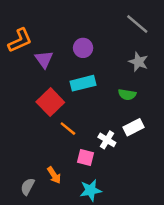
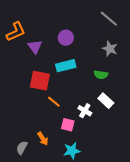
red square: (50, 102) -> (40, 81), turned -35
white rectangle: (133, 127) -> (106, 101), turned 70

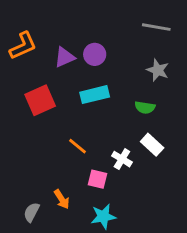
gray line: (109, 19) -> (156, 27), turned -30
purple triangle: (35, 47) -> (65, 57), moved, turned 42
red square: (40, 81) -> (40, 100), moved, turned -35

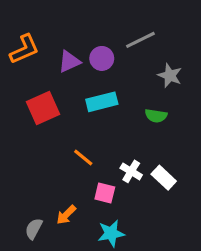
gray line: (156, 27) -> (140, 40), moved, turned -36
white rectangle: (152, 145) -> (164, 178), moved
orange arrow: (62, 199) -> (66, 215), turned 78

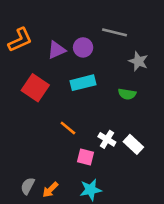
gray line: (140, 40) -> (115, 32), turned 40
red square: (43, 108) -> (35, 88), turned -32
orange arrow: (66, 215) -> (50, 190), moved

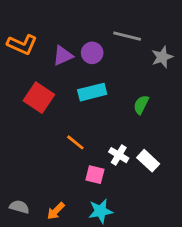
orange L-shape: (20, 40) -> (22, 44), turned 48
gray star: (138, 61) -> (162, 57), moved, turned 30
green semicircle: (127, 94) -> (141, 105), turned 108
gray semicircle: (28, 186) -> (19, 207), moved, turned 78

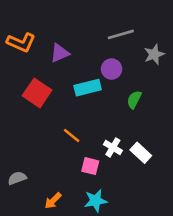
gray line: (127, 36) -> (121, 34), turned -30
purple circle: (92, 53) -> (112, 69), moved
gray semicircle: (19, 207) -> (17, 178), moved, turned -36

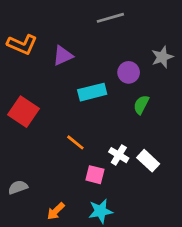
gray line: (121, 34) -> (110, 18), moved
purple circle: (112, 69) -> (129, 72), moved
red square: (37, 93) -> (23, 112), moved

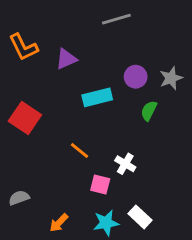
orange L-shape: (22, 44) -> (23, 47), turned 40
gray star: (162, 57) -> (171, 78), moved
white rectangle: (148, 161) -> (140, 217), moved

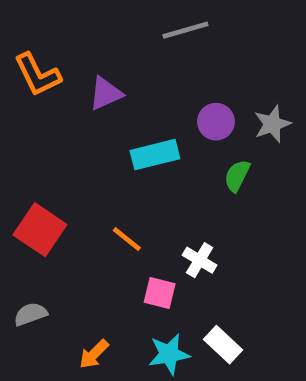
red square: (25, 118) -> (40, 230), moved

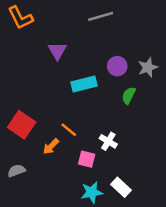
orange L-shape: (38, 75) -> (20, 18), moved
purple triangle: (106, 93) -> (57, 51), turned -36
orange arrow: (94, 354) -> (51, 146), moved

